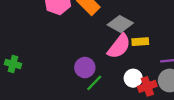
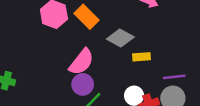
pink semicircle: (119, 46) -> (81, 62), moved

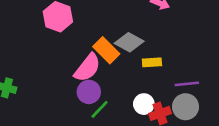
orange rectangle: (86, 17) -> (106, 50), moved

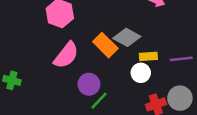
pink semicircle: (87, 68) -> (66, 55), moved
purple line: (187, 84) -> (181, 59), moved
white circle: (144, 104) -> (141, 73), moved

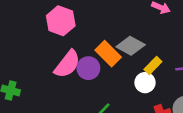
yellow rectangle: (148, 56) -> (153, 65), turned -42
purple circle: (89, 84) -> (88, 68), moved

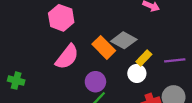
purple circle: (88, 68) -> (95, 82), moved

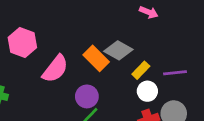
pink hexagon: (61, 18) -> (22, 42), moved
white circle: (137, 73) -> (147, 91), moved

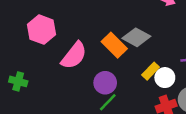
yellow rectangle: (141, 70) -> (151, 71), moved

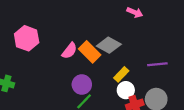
pink semicircle: (74, 55) -> (69, 51), moved, size x0.7
white circle: (165, 78) -> (126, 90), moved

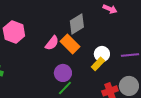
gray diamond: (109, 45) -> (77, 24), moved, turned -60
white circle: (126, 90) -> (102, 54), moved

